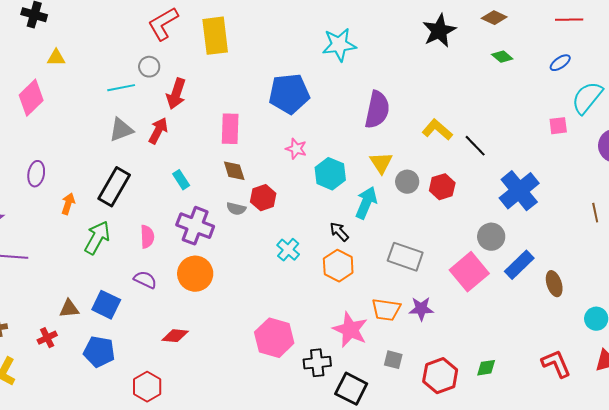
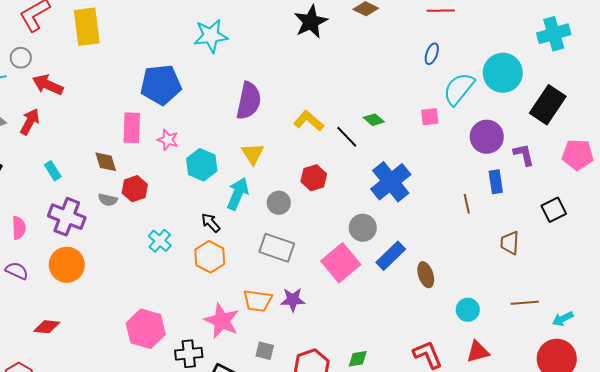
green diamond: (502, 57) -> (374, 120), moved
blue ellipse: (560, 63) -> (432, 54), turned -35
red arrow: (176, 94) -> (48, 85), turned 96
pink rectangle: (230, 129) -> (132, 128), moved
gray circle: (407, 182) -> (279, 203), moved

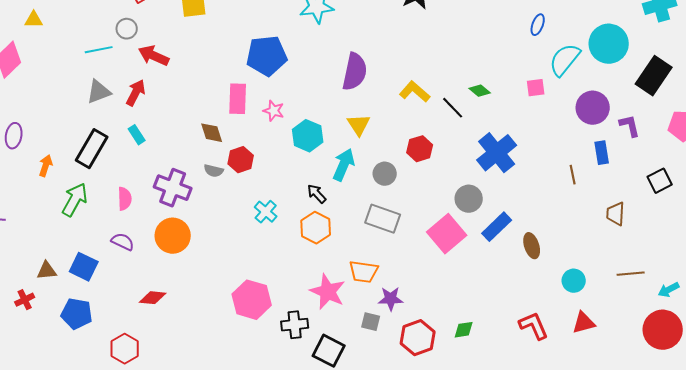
cyan rectangle: (53, 171) -> (137, 135), moved
purple star: (293, 300) -> (391, 299), moved

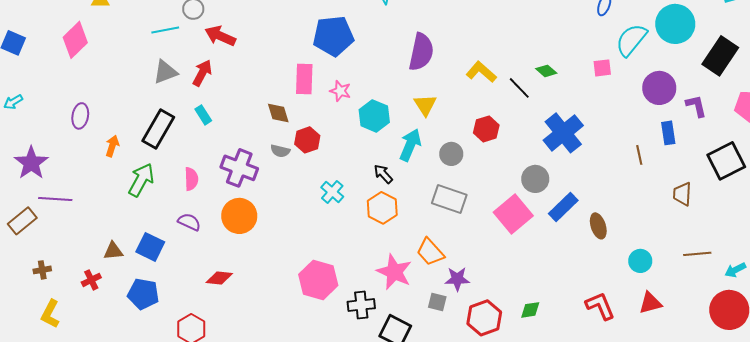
black square: (660, 181) -> (726, 161), size x1.5
orange trapezoid: (364, 272) -> (430, 252), turned 40

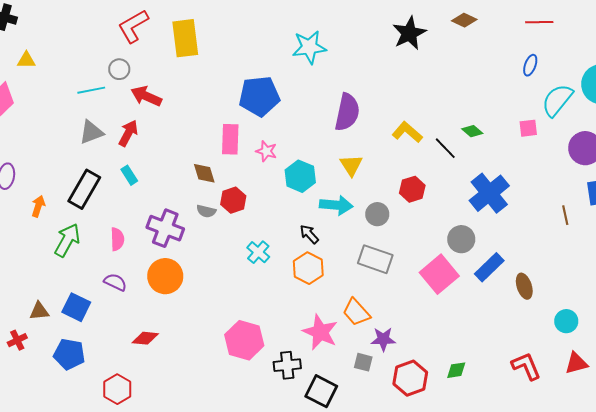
cyan arrow: (410, 145) -> (336, 205), turned 72

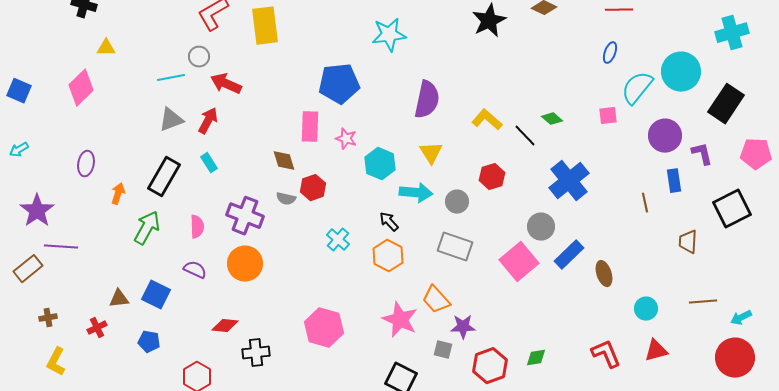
blue pentagon: (69, 354) -> (149, 342), size x0.7
black cross: (287, 365) -> (256, 353), moved

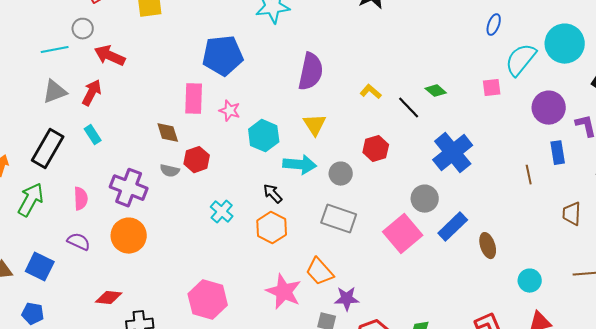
yellow L-shape: (487, 120) -> (371, 92), size x0.7

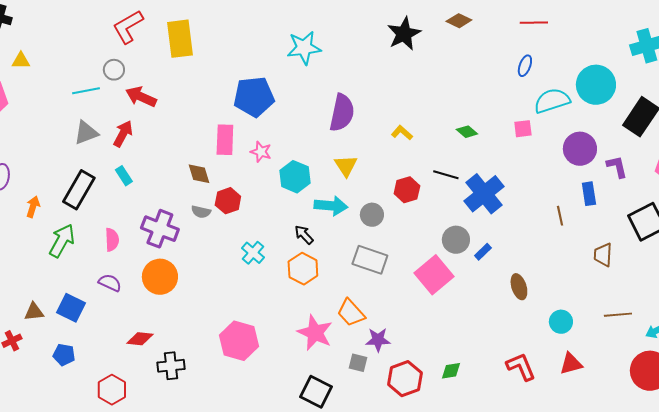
cyan semicircle: (521, 60) -> (552, 101), turned 33
black line: (409, 108) -> (446, 175), moved, turned -30
blue rectangle: (453, 227) -> (483, 252), moved, size x0.6

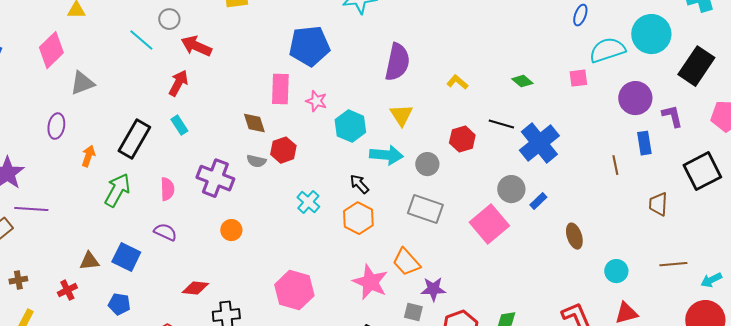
cyan line: (86, 91) -> (141, 40), turned 52
gray triangle: (86, 133) -> (82, 83), moved
orange circle: (160, 277) -> (231, 230), moved, size x0.6

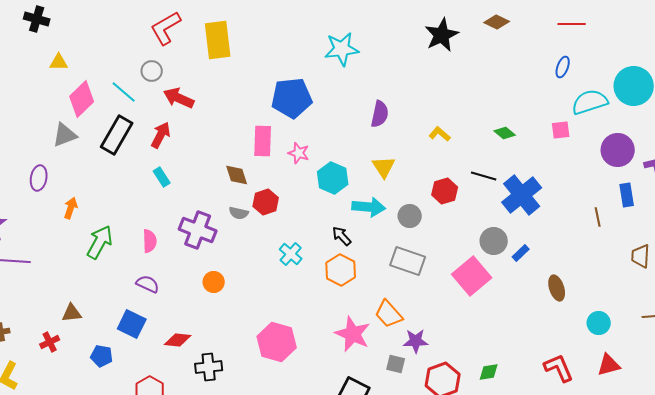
pink diamond: (51, 50) -> (82, 99), moved
purple semicircle: (397, 62) -> (380, 114), size x0.7
black rectangle: (134, 139) -> (117, 135), moved
blue square: (126, 257) -> (132, 324), moved

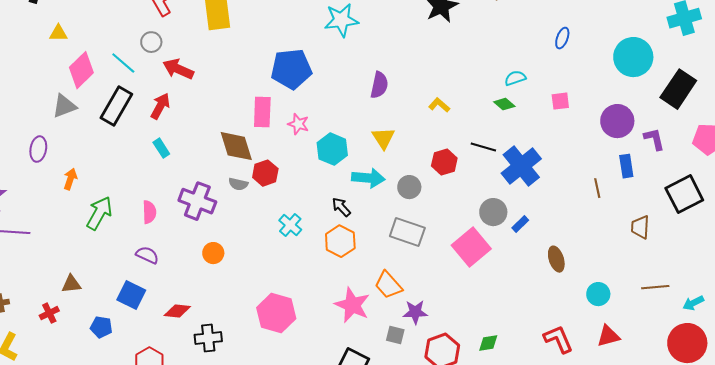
cyan semicircle: (590, 102) -> (515, 78), moved, size x0.6
brown diamond: (237, 175) -> (236, 146), size x1.5

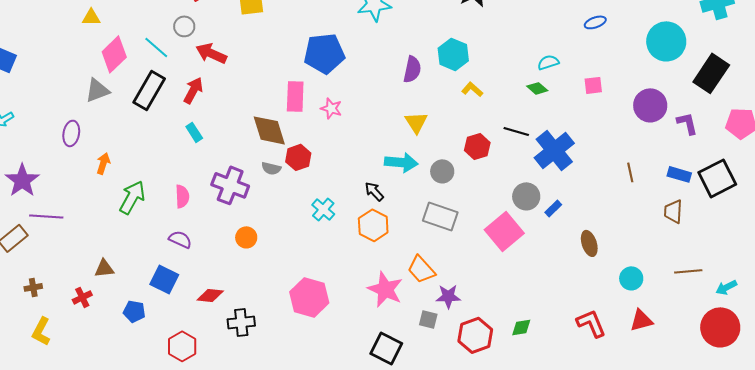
blue ellipse: (562, 38) -> (595, 22), turned 50
cyan hexagon: (332, 149) -> (453, 54), moved
blue rectangle: (626, 166) -> (679, 174), moved, turned -65

